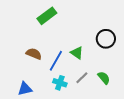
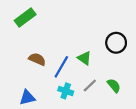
green rectangle: (47, 16) -> (25, 18), moved

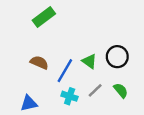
green rectangle: (25, 18) -> (44, 17), moved
black circle: (116, 43) -> (117, 57), moved

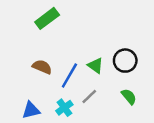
gray line: (95, 90) -> (89, 97), moved
cyan cross: (70, 96) -> (64, 108), moved, turned 35

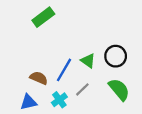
brown semicircle: (42, 67) -> (39, 78), moved
green semicircle: (129, 97) -> (119, 89), size x1.5

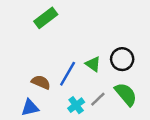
gray line: (82, 89) -> (98, 99), moved
cyan cross: (59, 100) -> (76, 105), moved

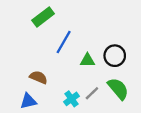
green triangle: (93, 64) -> (87, 60), turned -35
blue line: (68, 74) -> (64, 42), moved

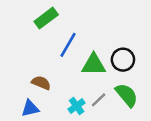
green triangle: (87, 60) -> (94, 64), size x1.5

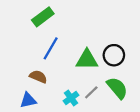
blue line: (68, 45) -> (51, 48), moved

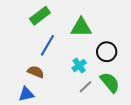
green triangle: (87, 60) -> (81, 27), moved
cyan cross: (71, 98) -> (79, 65), moved

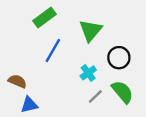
green triangle: (81, 27) -> (91, 30), turned -50
brown semicircle: (36, 72) -> (17, 81), moved

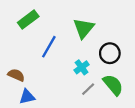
green rectangle: (45, 18) -> (28, 19), moved

